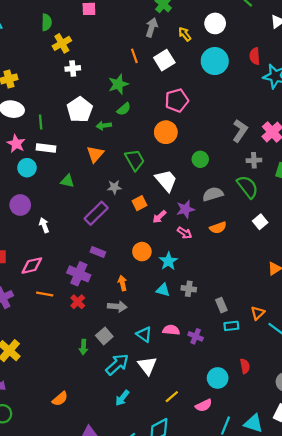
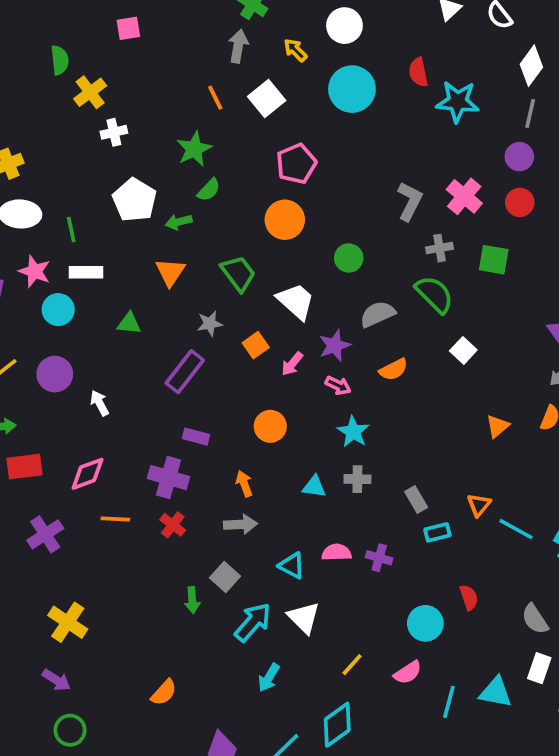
cyan star: (168, 261) -> (353, 432), moved

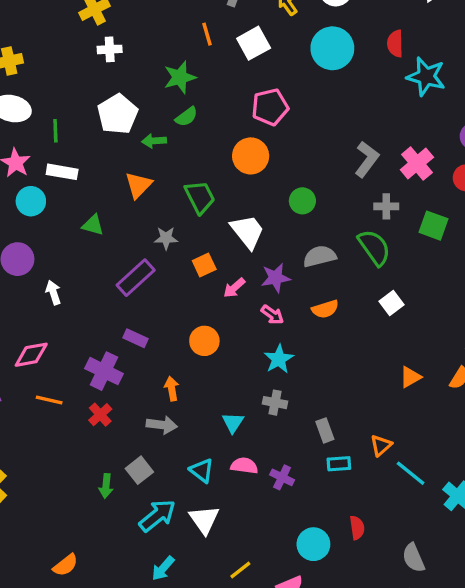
cyan triangle: (314, 487) -> (233, 423), moved, turned 45

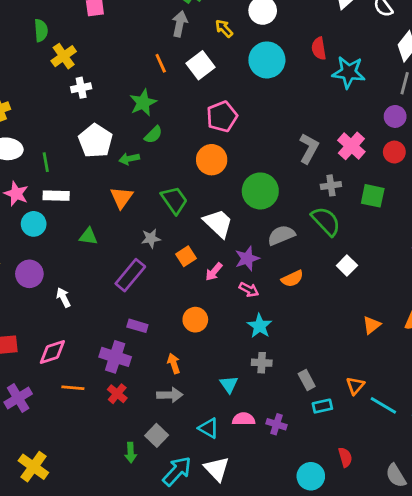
green circle: (302, 201) -> (260, 191), size x1.6

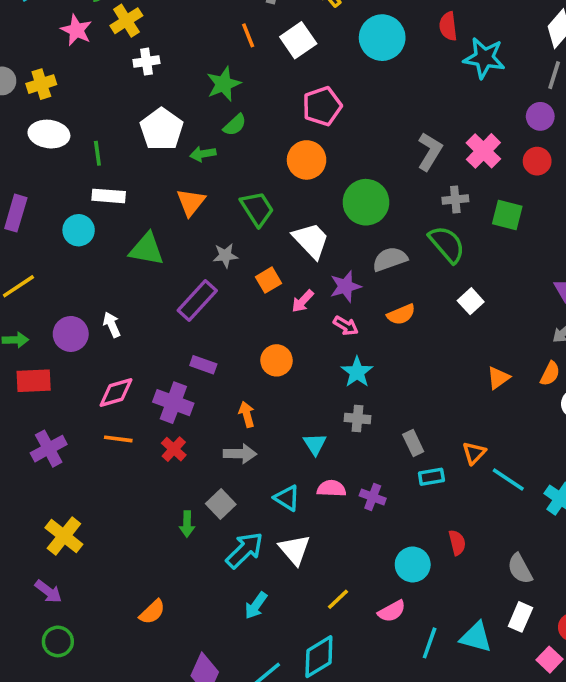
pink star: (16, 194) -> (76, 30), moved
green triangle: (88, 236) -> (147, 249), size x1.5
purple circle: (29, 274) -> (71, 334), moved
pink diamond: (52, 352) -> (116, 392), moved

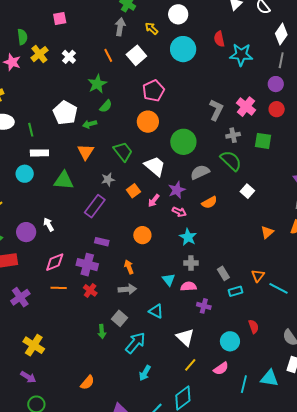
white cross: (146, 62) -> (69, 57), moved, turned -32
pink semicircle: (331, 489) -> (189, 286), moved
white triangle: (295, 550) -> (185, 337), moved

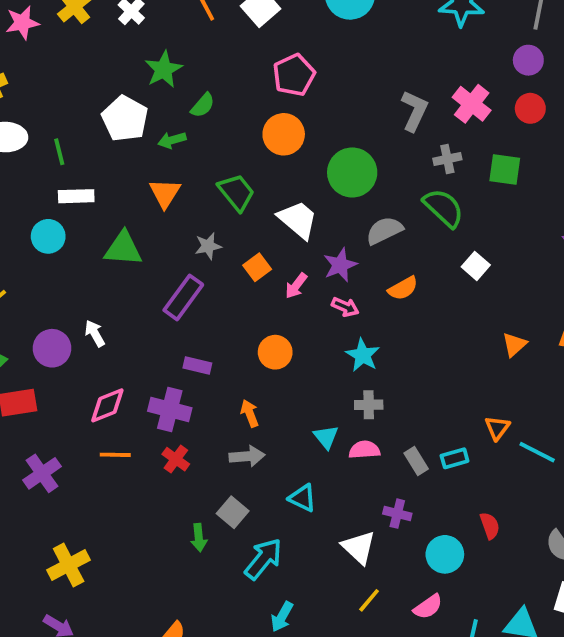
pink star: (12, 62) -> (22, 23), turned -30
green star: (97, 84) -> (163, 69), moved
gray rectangle: (223, 273) -> (416, 461), moved
purple cross: (204, 306) -> (397, 514), moved
yellow cross: (34, 345) -> (69, 565), turned 30

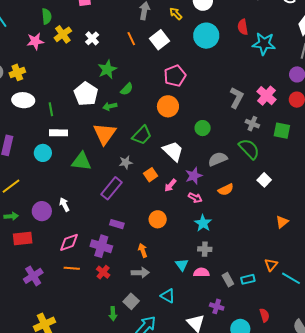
gray cross: (447, 159) -> (252, 124), turned 32
green circle: (352, 172) -> (203, 128), size x0.6
green trapezoid: (236, 192) -> (142, 135), turned 80
orange triangle: (165, 193) -> (105, 134), size x1.4

